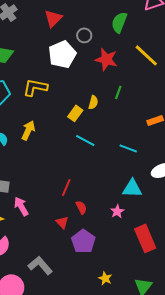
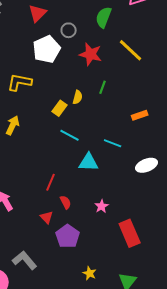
cyan triangle: (132, 188) -> (89, 162), moved

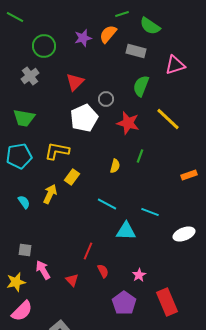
yellow rectangle: (60, 108) -> (72, 177), moved
orange rectangle: (140, 115) -> (189, 175), moved
red triangle: (47, 217) -> (72, 280), moved
purple pentagon: (68, 236) -> (124, 303), moved

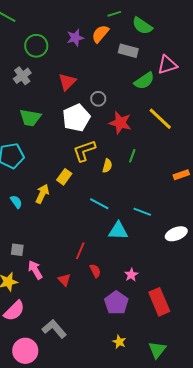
green semicircle: (141, 86) -> (144, 81), moved, turned -145
green trapezoid: (24, 118) -> (30, 118), moved
yellow L-shape: (57, 151) -> (84, 151), moved, turned -30

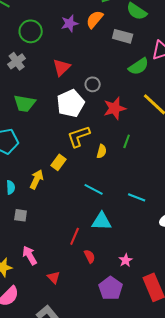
red star: (120, 123) -> (115, 108), turned -30
cyan semicircle: (16, 202) -> (11, 187), turned 32
cyan triangle: (118, 231) -> (102, 221), moved
gray square: (17, 250) -> (21, 215), moved
red triangle: (64, 280) -> (54, 277), moved

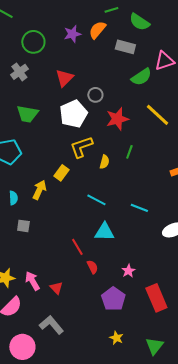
red line: (75, 236) -> (77, 247), turned -54
pink arrow: (30, 255) -> (32, 281), moved

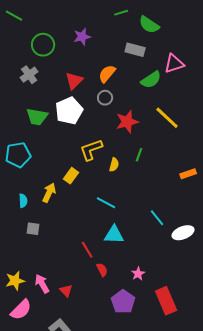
orange semicircle: (97, 30) -> (107, 74), moved
white pentagon: (73, 114) -> (69, 111), moved
cyan line: (139, 208) -> (157, 218), moved, turned 30

